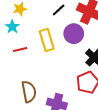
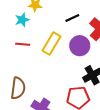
yellow rectangle: (47, 40) -> (51, 43), turned 30

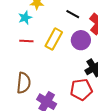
black line: (72, 18) -> (73, 14), turned 56

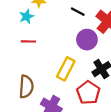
yellow rectangle: (54, 39) -> (66, 69), moved
red pentagon: (81, 90) -> (88, 93), turned -30

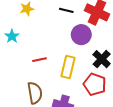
cyan star: (27, 16) -> (12, 36), moved
red line: (28, 41) -> (40, 60), moved

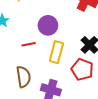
purple circle: (81, 35) -> (48, 25), moved

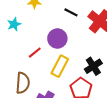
red line: (29, 44) -> (35, 53), turned -40

